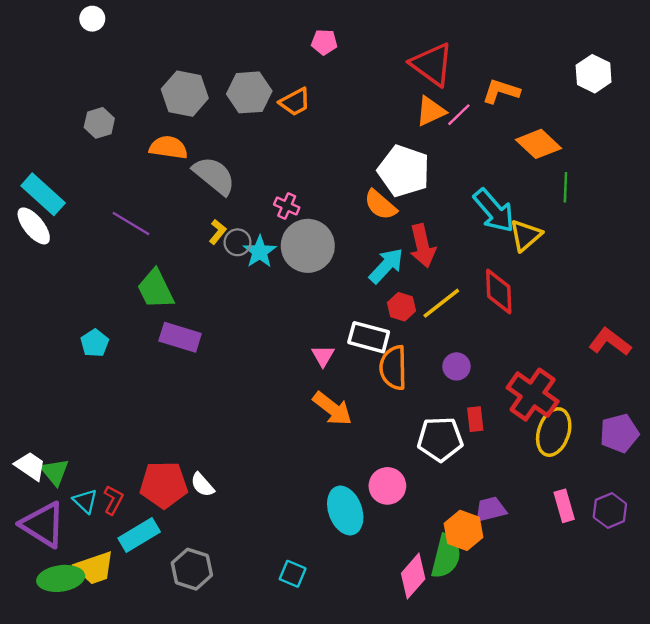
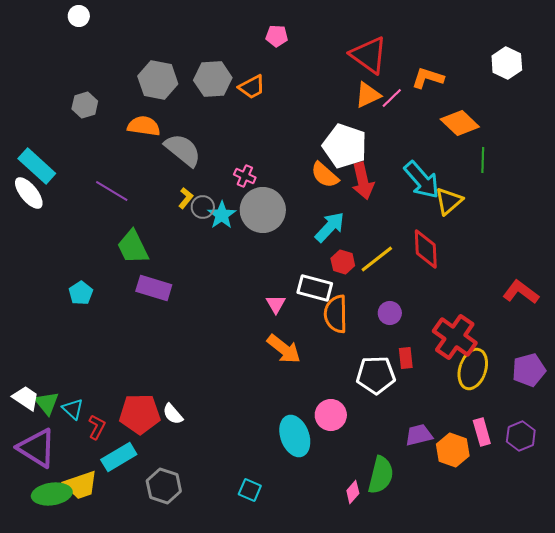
red arrow: (423, 246) -> (363, 181), moved
cyan triangle: (85, 501) -> (73, 409), moved
orange hexagon: (464, 530) -> (453, 450), moved
pink diamond: (413, 576) -> (353, 492), size x0.6

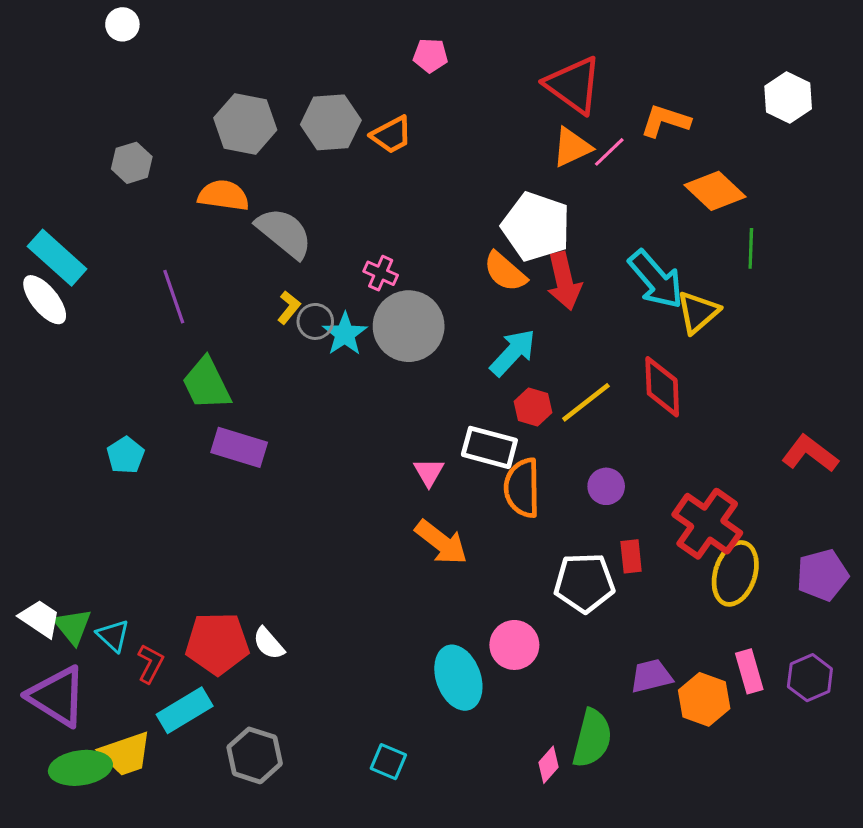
purple line: (112, 191) -> (174, 297), turned 40

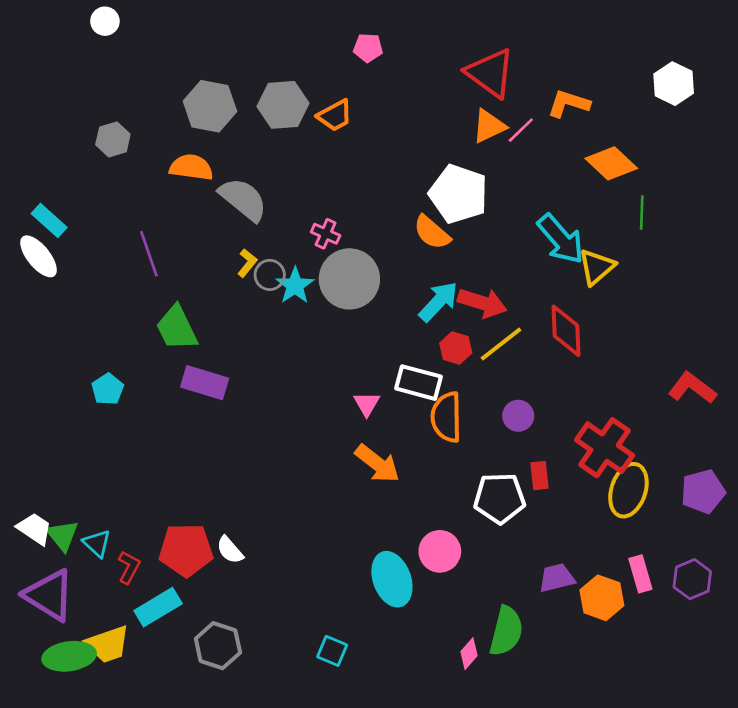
cyan rectangle: (57, 258) -> (49, 220), size x0.7
red arrow: (564, 281) -> (482, 303), moved, turned -60

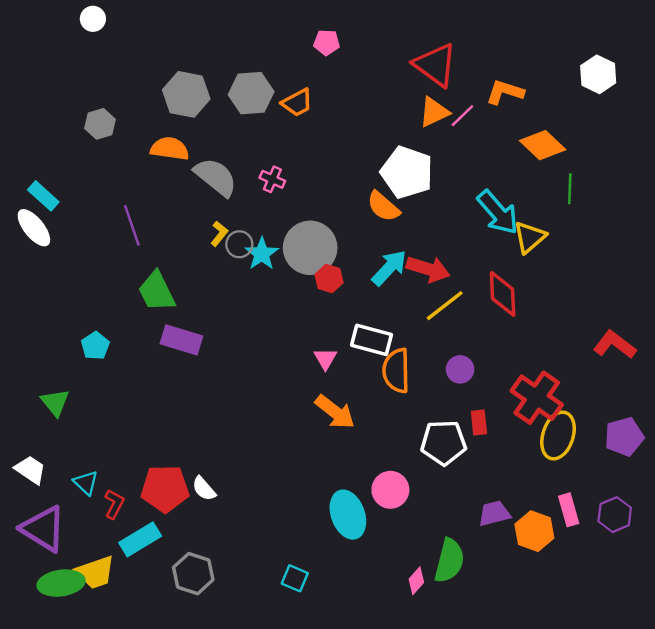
pink cross: (326, 234) -> (272, 179), moved
red hexagon: (456, 348) -> (329, 278), moved
green triangle: (62, 535) -> (55, 402), moved

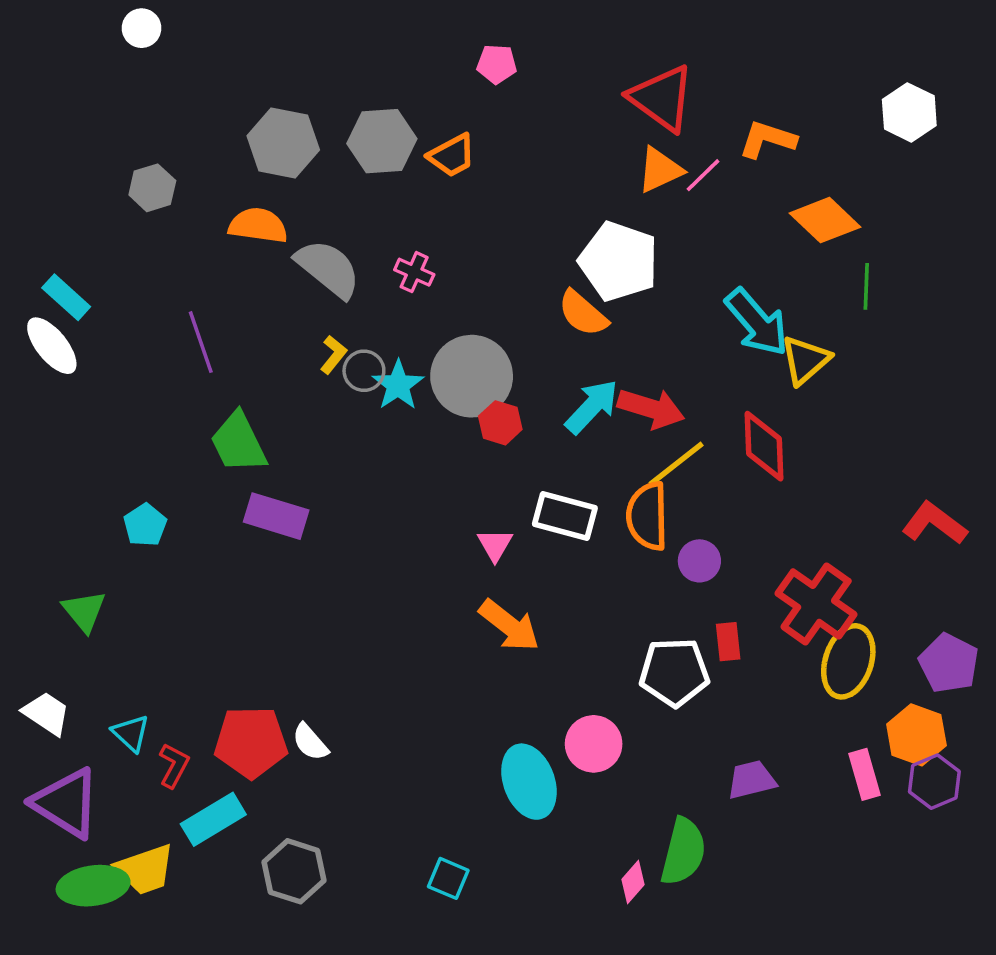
orange semicircle: (396, 371) -> (647, 516), moved
purple pentagon: (624, 437) -> (949, 663), turned -30
orange hexagon: (534, 531) -> (916, 735), moved

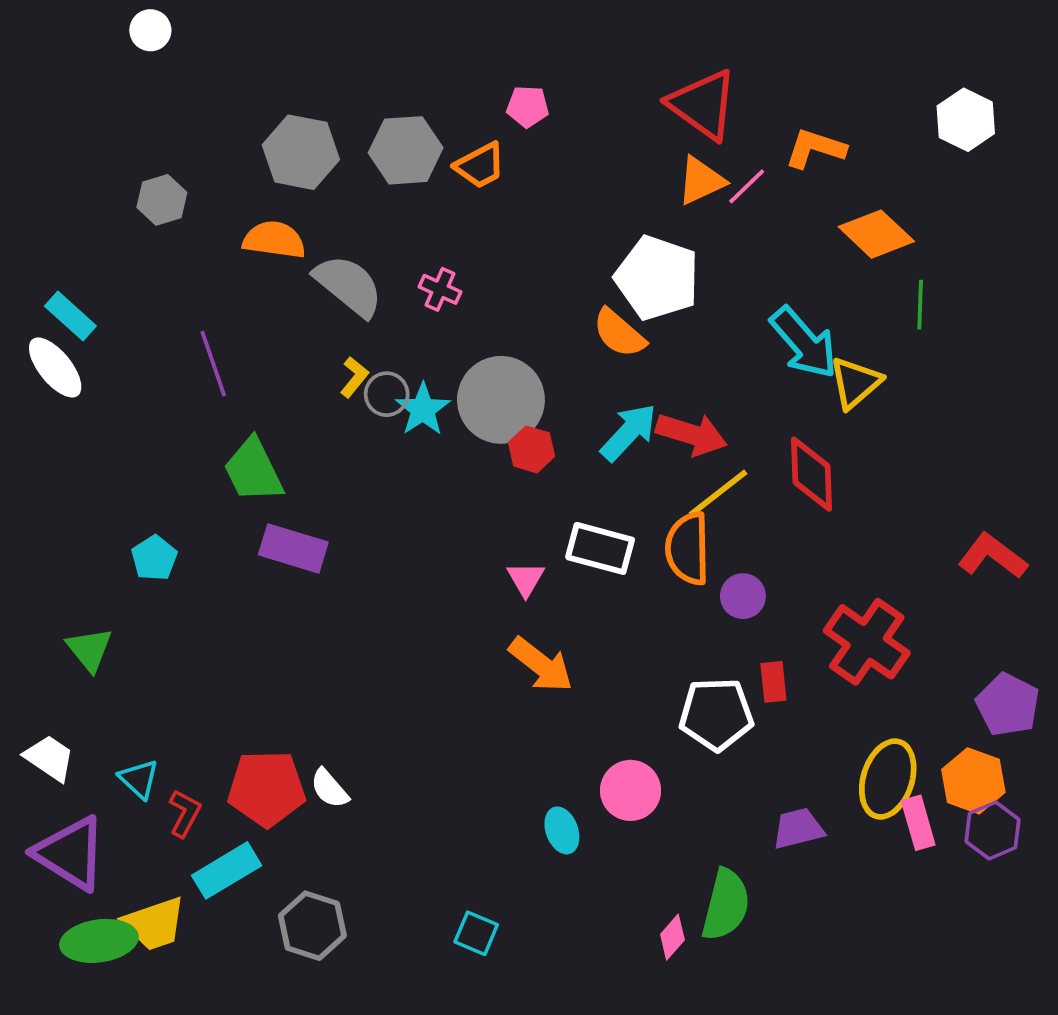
pink pentagon: (497, 64) -> (528, 106), moved
yellow ellipse: (848, 661) -> (888, 779), moved
cyan ellipse: (529, 782) -> (562, 830), size x0.6

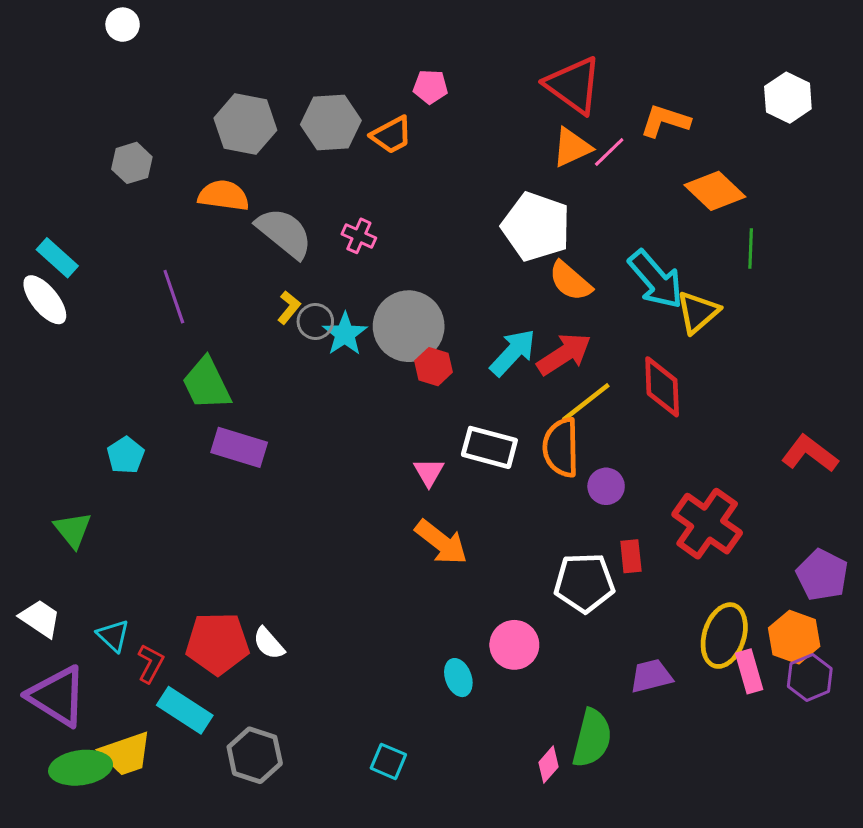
orange semicircle: (619, 333) -> (570, 281), moved
red arrow: (691, 434) -> (564, 354), turned -50
cyan rectangle: (227, 870) -> (185, 710), turned 64

